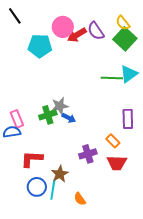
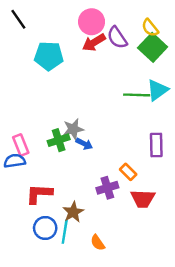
pink circle: (63, 27) -> (92, 22), moved
orange rectangle: (113, 141) -> (128, 172), moved

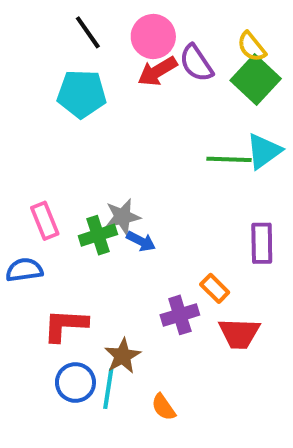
black line: (18, 19) -> (88, 32), moved
pink rectangle: (21, 145) -> (45, 221), moved

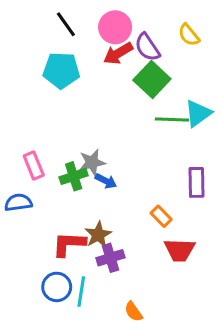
green square: (256, 79) -> (152, 80), moved
purple cross: (180, 315) -> (110, 258), moved
red L-shape: (65, 325) -> (69, 244), moved
brown star: (123, 356) -> (98, 235), moved
orange semicircle: (164, 407) -> (134, 312), moved

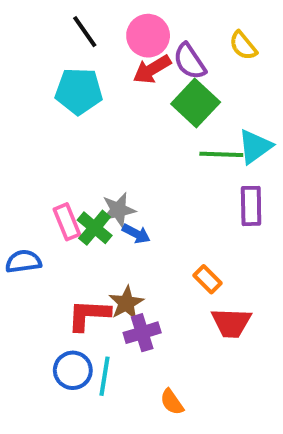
pink rectangle: (34, 166) -> (67, 222), moved
green cross: (74, 176) -> (95, 228), turned -32
purple rectangle: (197, 182) -> (251, 206), moved

